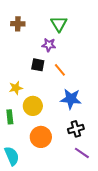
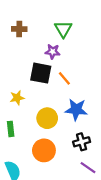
black square: (38, 65) -> (41, 73), size x1.5
yellow circle: (33, 106) -> (47, 118), moved

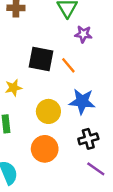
purple star: (53, 52) -> (83, 34), moved

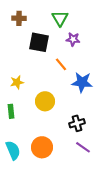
black square: (41, 59) -> (39, 42), moved
blue star: (82, 101) -> (82, 82), moved
orange circle: (45, 149) -> (42, 147), moved

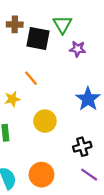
black square: (39, 42) -> (38, 38), moved
orange line: (61, 64) -> (31, 78), moved
blue star: (82, 82) -> (88, 99), turned 30

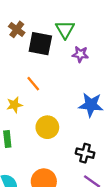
brown cross: (15, 24) -> (17, 29), turned 35
blue star: (88, 99) -> (91, 105), turned -30
black cross: (82, 147) -> (85, 153), turned 30

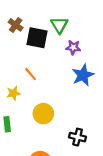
blue star: (91, 105) -> (83, 75), moved, turned -30

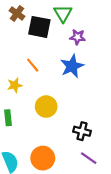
blue star: (83, 75) -> (72, 66), moved

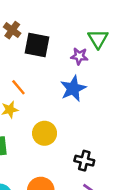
green triangle: (63, 13) -> (98, 39), moved
orange line: (33, 65) -> (18, 87), moved

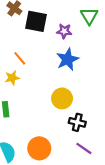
purple star: (79, 56) -> (64, 31), moved
yellow circle: (45, 133) -> (62, 98), moved

